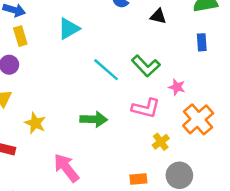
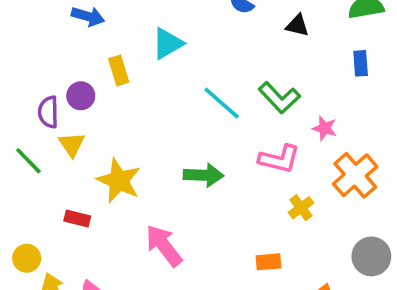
yellow rectangle: (20, 36) -> (119, 71), moved
yellow star: (35, 123) -> (119, 181), size x1.4
gray circle: (179, 175) -> (371, 256), moved

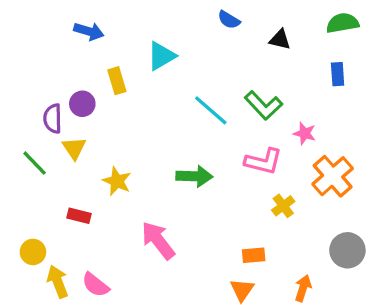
yellow star: (119, 181) -> (117, 181), size x0.7

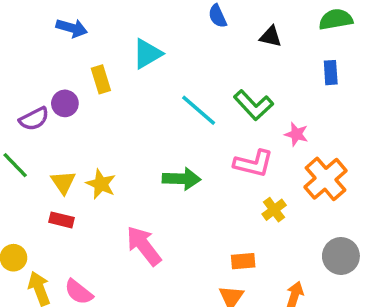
blue semicircle: (229, 20) -> (217, 16), turned 35
purple semicircle: (53, 119) -> (34, 119), turned -116
yellow triangle: (74, 148) -> (63, 182), moved

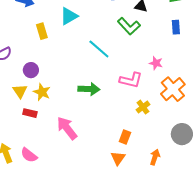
purple circle: (65, 103) -> (31, 70), moved
green L-shape: (253, 105) -> (129, 26), moved
red rectangle: (61, 220) -> (30, 113), moved
orange rectangle: (243, 261) -> (125, 137), turned -64

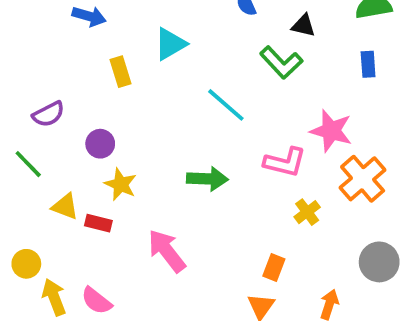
pink star: (156, 63) -> (331, 131), size x1.6
yellow triangle: (20, 91) -> (65, 207), moved, turned -35

